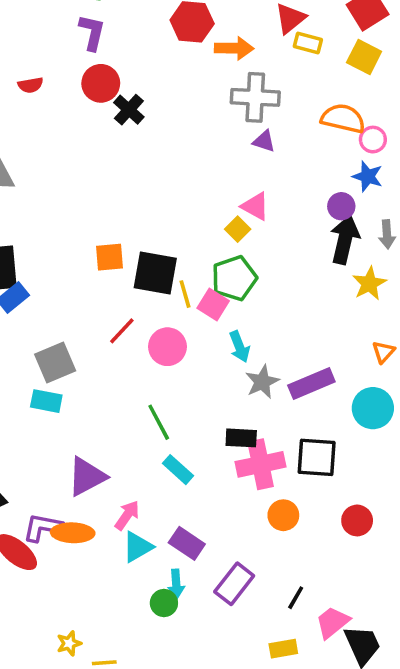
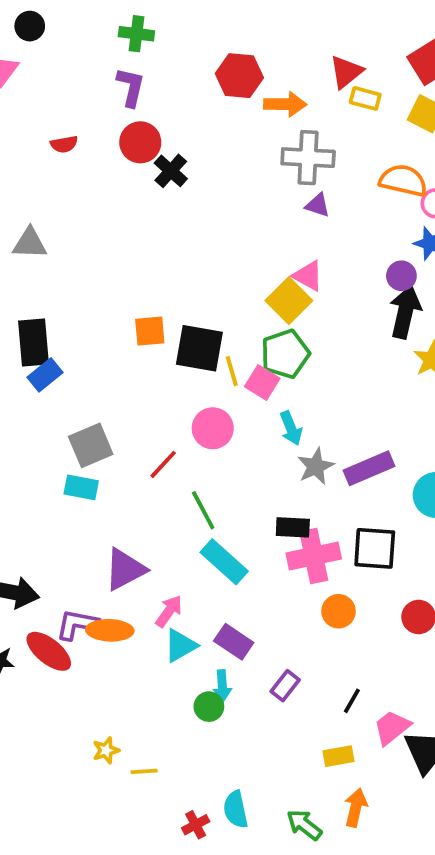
yellow square: (238, 229) -> (289, 301), size x1.6
red line: (122, 331) -> (163, 464), moved
cyan rectangle: (178, 470) -> (224, 562), size x1.4
purple rectangle: (234, 584) -> (285, 686), size x0.7

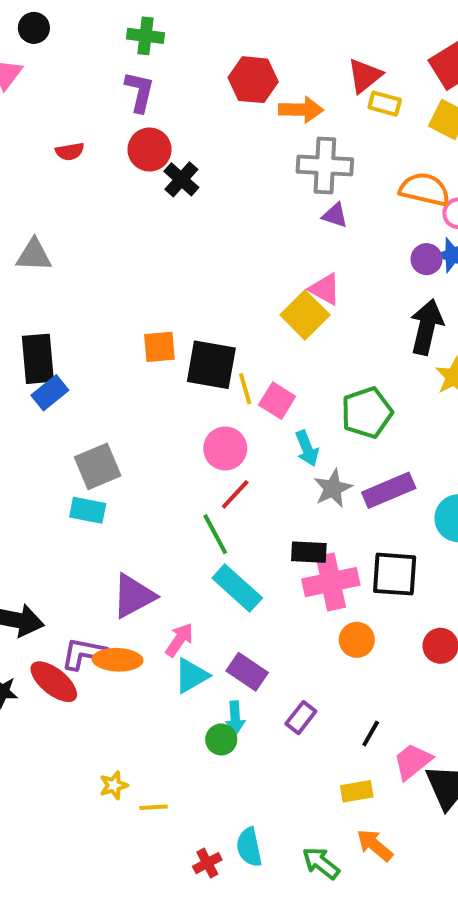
purple circle: (401, 276) -> (427, 259), moved
green pentagon: (285, 354) -> (367, 413), moved
red line: (163, 464) -> (235, 494), moved
orange arrow: (356, 808) -> (375, 845), turned -63

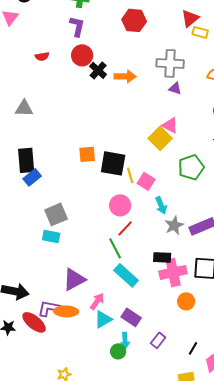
orange arrow: (301, 110) -> (125, 76), moved
green pentagon: (367, 413) -> (191, 167), moved

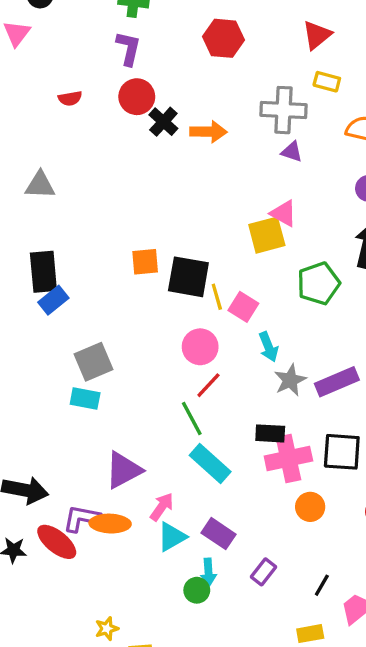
yellow rectangle: (200, 32) -> (327, 82), moved
yellow square: (160, 138) -> (267, 235), turned 30

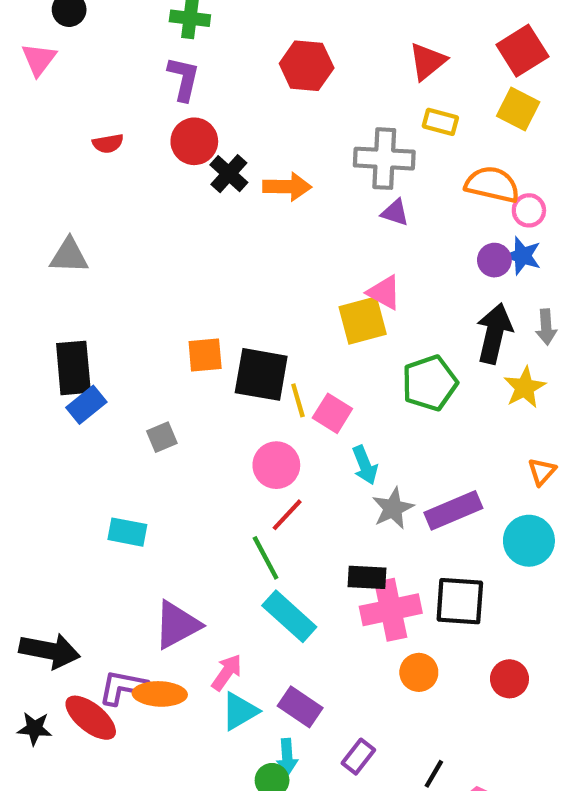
gray square: (93, 362) -> (162, 437), moved, size x0.6

